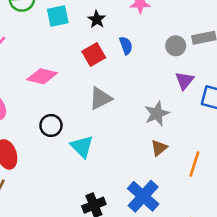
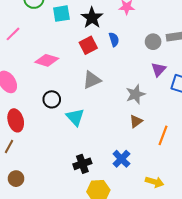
black star: (97, 19) -> (92, 18), size x1.5
blue cross: (143, 196) -> (121, 159), size x0.7

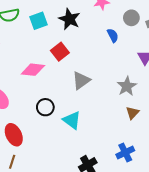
blue semicircle: (114, 39) -> (113, 35), moved
gray circle: (153, 42) -> (131, 18), moved
red square: (88, 45) -> (60, 52), moved
blue cross: (121, 159) -> (125, 152), turned 30

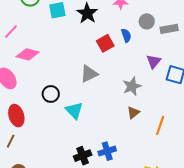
red square: (60, 52) -> (105, 43), moved
pink diamond: (33, 70) -> (28, 54), moved
blue cross: (125, 152) -> (107, 151), moved

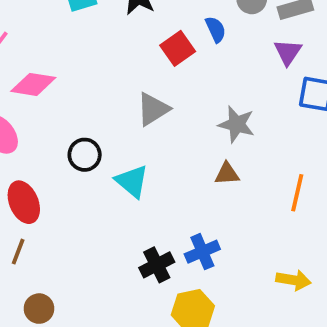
purple triangle: (154, 61) -> (288, 52), moved
gray star: (132, 86) -> (237, 124), turned -30
brown triangle: (133, 113) -> (227, 174), moved, turned 40

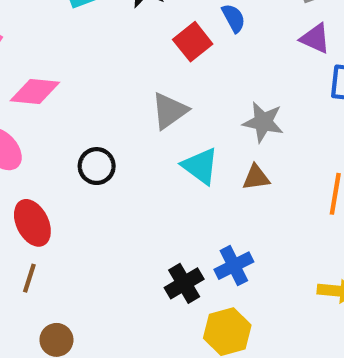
purple triangle: (288, 52) -> (315, 38), turned -36
cyan triangle: (132, 181) -> (200, 166), moved

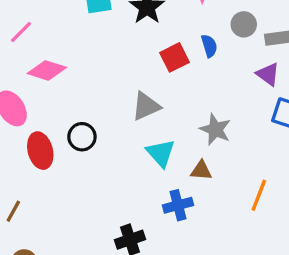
red ellipse: (32, 223) -> (40, 151), moved
blue cross: (234, 266) -> (178, 205), moved

